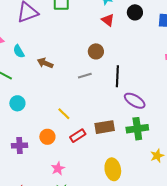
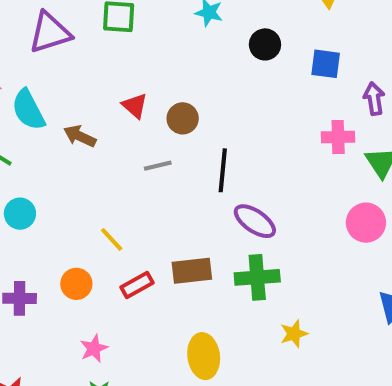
red triangle: (108, 20) -> (135, 106), moved
cyan semicircle: (19, 51) -> (28, 110), size x1.5

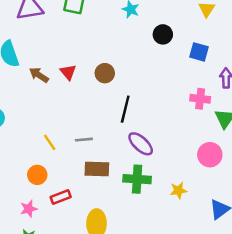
red triangle: (135, 106) -> (68, 72), moved
gray line: (158, 166) -> (84, 140), moved
orange circle: (76, 284) -> (37, 175), moved
red rectangle: (137, 285) -> (61, 197), moved
yellow star: (294, 334) -> (178, 190), moved

